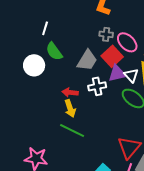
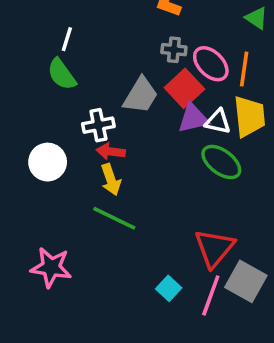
green semicircle: (54, 51) -> (62, 74), moved
white circle: (34, 65) -> (48, 162), moved
white triangle: (131, 75) -> (218, 122), turned -35
white cross: (97, 86) -> (98, 125), moved

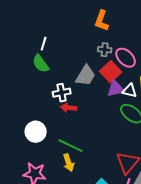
white circle: (48, 162) -> (36, 132), moved
yellow arrow: (111, 180) -> (69, 163), moved

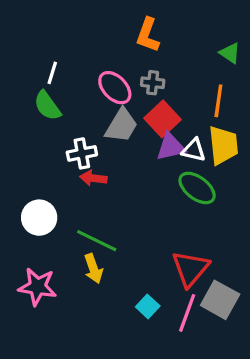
pink ellipse: (126, 58) -> (115, 88), moved

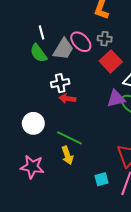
white line: (52, 73) -> (42, 32), turned -32
gray trapezoid: (121, 125) -> (63, 49), moved
purple triangle: (171, 147) -> (116, 99), moved
cyan square: (148, 306) -> (101, 179), turned 32

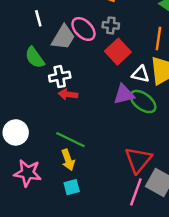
green semicircle: (38, 53) -> (35, 58), moved
white circle: (33, 123) -> (16, 132), moved
cyan square: (101, 179) -> (72, 187), moved

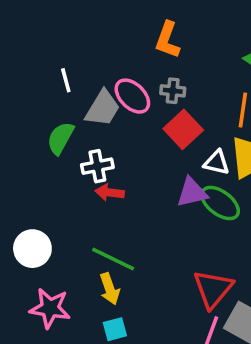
green semicircle: (35, 58) -> (61, 138), turned 65

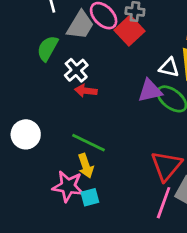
red square: (183, 129) -> (129, 31), moved
white cross: (97, 166) -> (76, 70), turned -30
pink star: (50, 308) -> (68, 186), moved

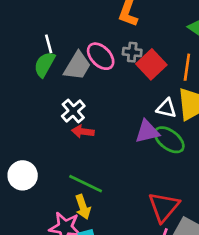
red square: (129, 31) -> (151, 64), moved
green semicircle: (48, 48) -> (45, 64), moved

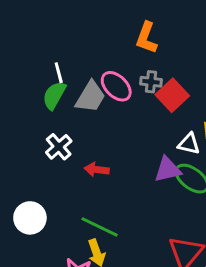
white cross: (73, 111) -> (59, 147), moved

